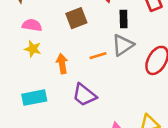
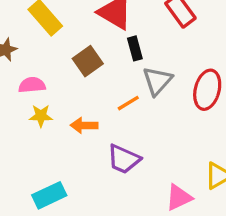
black rectangle: (124, 19) -> (135, 48), moved
orange arrow: (62, 64) -> (84, 125), turned -66
cyan rectangle: (34, 98) -> (49, 195), moved

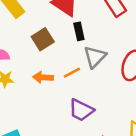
orange arrow: (84, 125) -> (43, 77), moved
purple trapezoid: (124, 159) -> (81, 110), moved

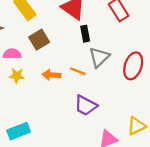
brown square: (43, 39) -> (39, 40), moved
orange line: (72, 73) -> (78, 71), turned 49

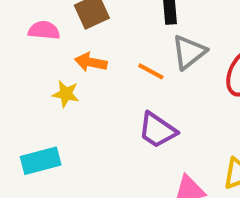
orange arrow: (51, 75) -> (91, 62), moved
yellow star: (17, 76) -> (66, 94), moved

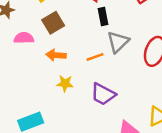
orange line: (151, 71) -> (95, 57), turned -42
yellow star: (66, 94) -> (65, 83), moved

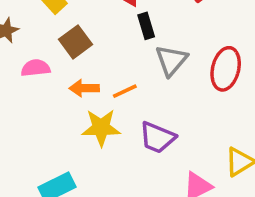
orange line: (95, 57) -> (125, 91), moved
yellow star: (65, 83) -> (101, 128), size x1.5

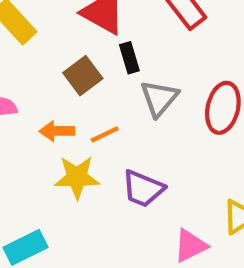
brown square: (75, 42) -> (83, 76), moved

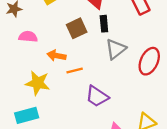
orange line: (105, 134) -> (75, 71), moved
yellow star: (77, 177) -> (38, 83), moved

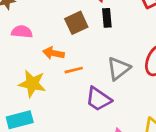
gray triangle: (116, 49) -> (119, 69), moved

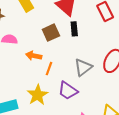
orange line: (74, 70) -> (49, 69), turned -56
yellow star: (32, 84) -> (38, 95), moved, turned 30

